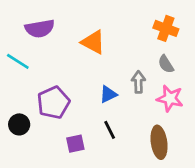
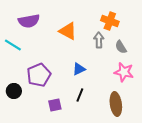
orange cross: (166, 28) -> (110, 21), moved
gray arrow: (138, 82) -> (99, 40), moved
black line: (110, 130) -> (80, 95), turned 48

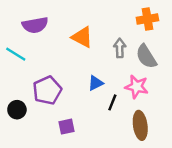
orange cross: (110, 21) -> (147, 19), moved, turned -30
gray semicircle: (121, 47) -> (146, 56), size x1.5
pink star: (124, 72) -> (137, 87), moved
black line: (80, 95) -> (112, 102), moved

